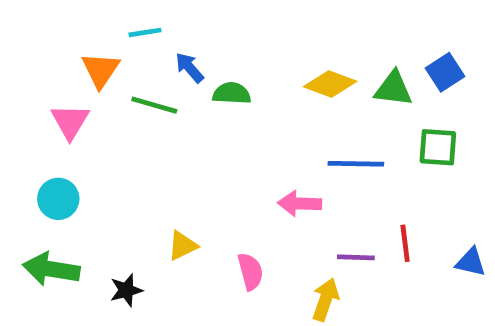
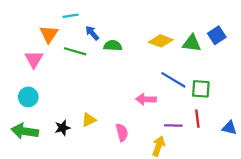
green square: (438, 147) -> (201, 89), moved
blue line: (356, 164) -> (173, 80), turned 30
black star: (126, 290) -> (63, 128), moved

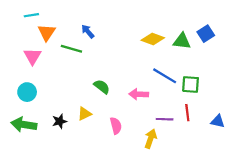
cyan line: (71, 16) -> (31, 15), moved
green semicircle: (113, 46) -> (102, 87), moved, turned 35

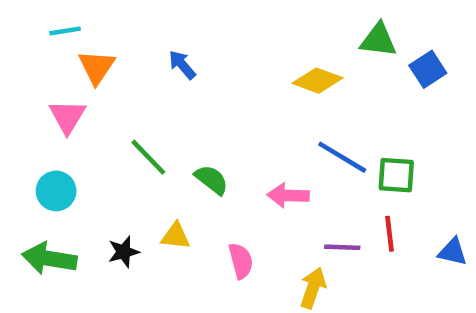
green triangle: (182, 41) -> (378, 40), moved
green line: (71, 49) -> (148, 157), moved, turned 30
yellow triangle: (84, 114) -> (175, 236), turned 32

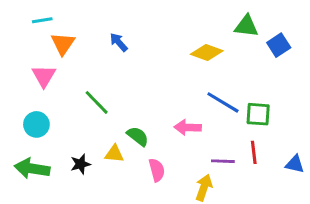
green semicircle: (212, 180) -> (138, 136), moved

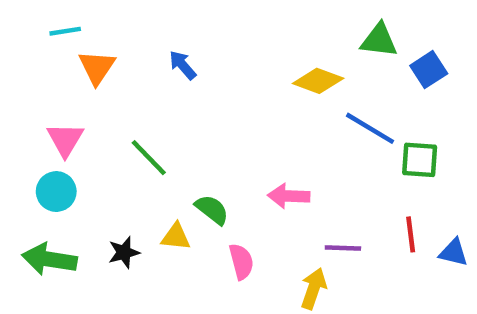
pink triangle: (44, 76) -> (65, 140), moved
blue line: (223, 102) -> (370, 128), moved
green square: (258, 114) -> (420, 160), moved
red line: (254, 152) -> (411, 234), moved

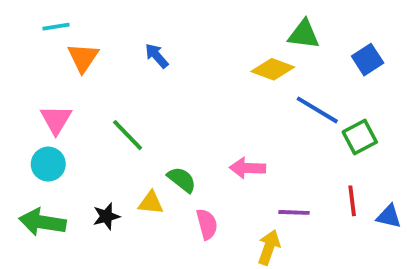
green triangle: (379, 40) -> (304, 34), moved
green square: (420, 160) -> (360, 137), turned -32

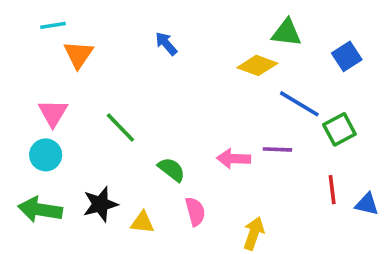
blue arrow: (157, 56) -> (166, 44), moved
yellow triangle: (151, 203) -> (142, 222), moved
purple line: (294, 212) -> (277, 149), moved
black star: (106, 216) -> (100, 204), size x1.4

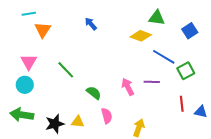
pink arrow: (234, 159) -> (128, 87), turned 60
black star: (100, 204) -> (55, 124), moved

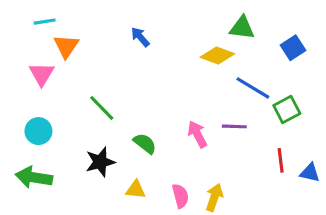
pink triangle: (29, 62) -> (42, 74), moved
pink semicircle: (107, 116) -> (180, 196), moved
yellow triangle: (78, 122) -> (136, 190), moved
black star: (55, 124) -> (100, 162), moved

